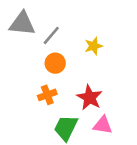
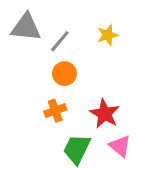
yellow star: (93, 46) -> (108, 35), moved
pink triangle: (103, 125) -> (120, 146), turned 30

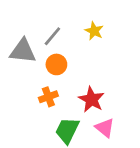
gray triangle: (26, 27) -> (23, 51), moved
yellow star: (108, 35) -> (94, 31), turned -30

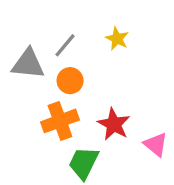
orange cross: (48, 97) -> (60, 121), size x1.5
pink triangle: (105, 128) -> (156, 144), moved

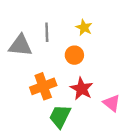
gray line: (65, 45) -> (47, 32), turned -42
orange circle: (70, 81) -> (74, 55), moved

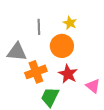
gray triangle: (20, 46) -> (17, 52), moved
orange circle: (74, 55) -> (62, 46), size x1.5

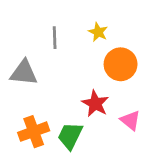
orange circle: (62, 46) -> (121, 64), moved
orange cross: (36, 72) -> (34, 132), moved

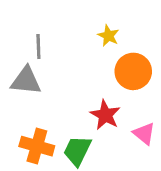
gray line: (55, 38) -> (38, 47), moved
orange cross: (34, 132) -> (37, 146), turned 36

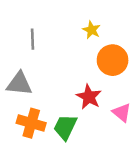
gray triangle: (26, 81) -> (19, 84), moved

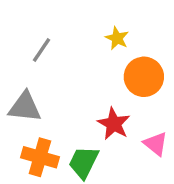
gray line: (32, 39) -> (42, 50), turned 36

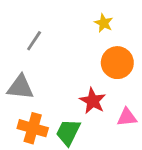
yellow star: (117, 38) -> (104, 23), moved
pink triangle: (156, 144) -> (127, 117), turned -45

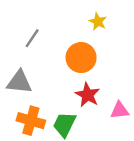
orange circle: (117, 63) -> (81, 58), moved

